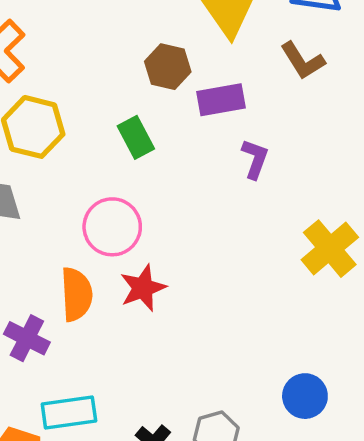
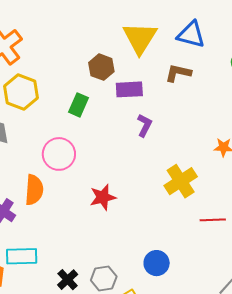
brown L-shape: (303, 61) -> (178, 73), turned 128
green rectangle: (136, 137) -> (78, 105), turned 45
red star: (143, 288) -> (103, 197), moved

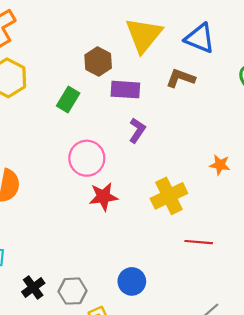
pink circle: (59, 154) -> (87, 158), moved
red star: (103, 197) -> (103, 197), moved

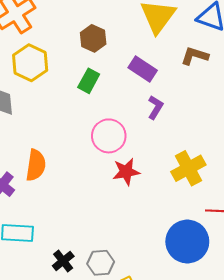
brown hexagon: (98, 61) -> (93, 38), moved
purple rectangle: (125, 90) -> (143, 69), turned 32
blue circle: (132, 281) -> (187, 242), moved, size x1.6

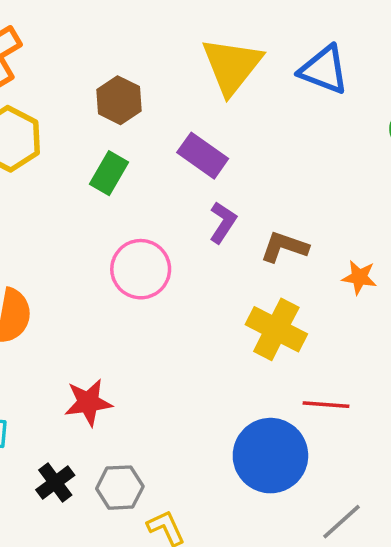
brown L-shape: (195, 56) -> (284, 247), moved
yellow cross: (188, 168) -> (276, 329), turned -36
red star: (126, 172) -> (88, 402), moved

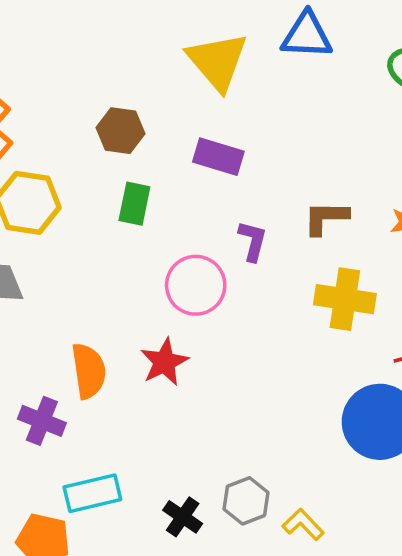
purple L-shape: (223, 222) -> (253, 241), moved
red star: (88, 402) -> (164, 362), moved

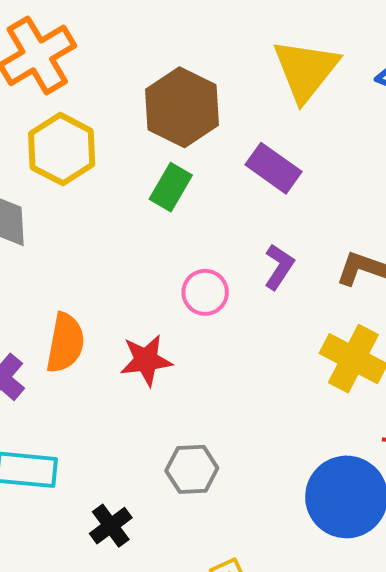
brown hexagon: (121, 131) -> (182, 107), size x1.5
pink circle: (196, 285) -> (205, 292), size x0.7
gray hexagon: (246, 501) -> (192, 469), moved

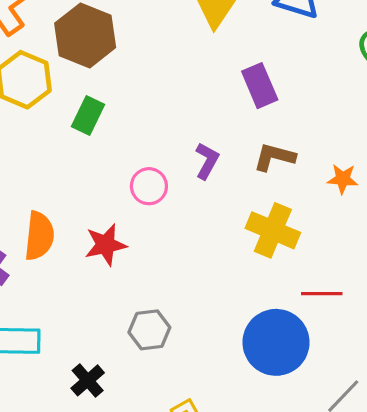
brown hexagon: (182, 107) -> (85, 35), moved
purple rectangle: (273, 168) -> (260, 86), moved, turned 36
green rectangle: (171, 187) -> (88, 116), moved

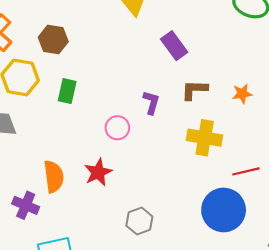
brown hexagon: (85, 35) -> (53, 39), size x0.7

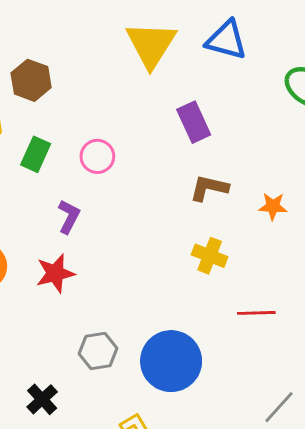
purple L-shape: (151, 103) -> (69, 217), moved
pink circle: (117, 128) -> (97, 156), moved
yellow cross: (205, 138) -> (210, 256), size x0.7
blue circle: (224, 210) -> (171, 361), moved

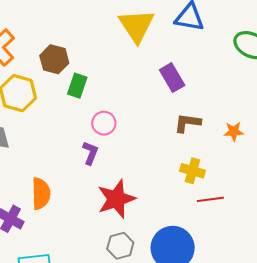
green rectangle: (36, 154) -> (77, 86), moved
pink circle: (97, 156) -> (104, 123), moved
red star: (55, 273) -> (116, 199), moved, size x1.4
red line: (256, 313) -> (210, 199), moved

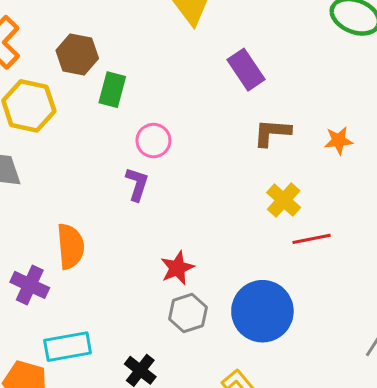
yellow cross: (192, 171) -> (284, 200), turned 30
red star: (116, 199) -> (177, 268), moved, size x0.6

